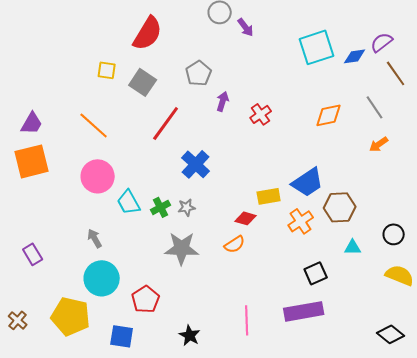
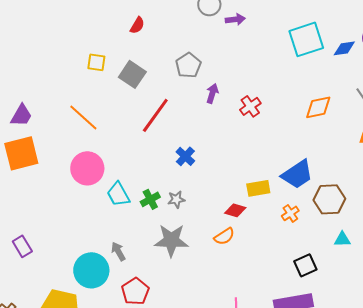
purple arrow: (246, 27) -> (235, 19), turned -60
red semicircle: (148, 33) -> (137, 25), size x0.5
blue cross: (196, 164) -> (185, 156), size x0.7
orange cross: (301, 221) -> (290, 213), size x0.7
gray arrow: (95, 238) -> (118, 251), moved

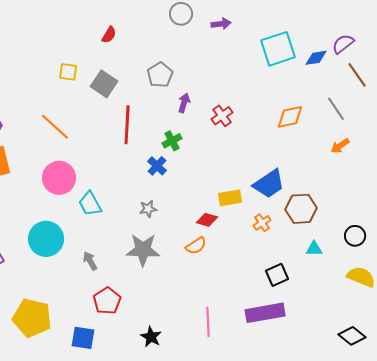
purple arrow: (235, 19) -> (221, 24), moved
red line: (155, 115) -> (127, 125), turned -33
green cross: (150, 199) -> (172, 141), moved
cyan circle: (91, 270) -> (46, 239), moved

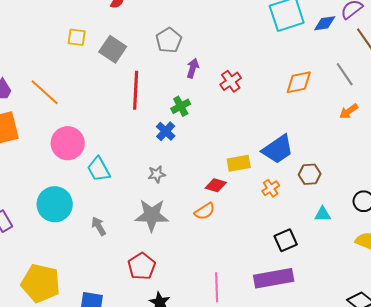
orange line: (55, 127) -> (45, 92), moved
brown hexagon: (301, 209) -> (310, 174), size x0.7
red pentagon: (107, 301) -> (142, 266), moved

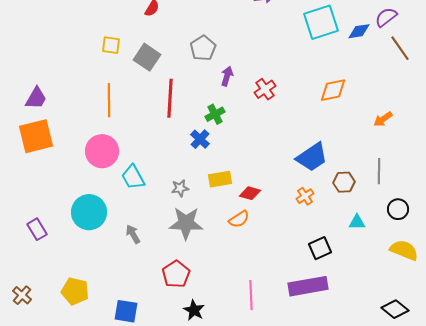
gray line: (345, 74) -> (379, 171), moved, turned 35
orange line: (45, 92) -> (109, 100), moved, turned 48
yellow rectangle: (239, 163) -> (220, 179), moved
gray star: (157, 174) -> (180, 188), moved
yellow pentagon: (41, 283) -> (75, 291), size x0.7

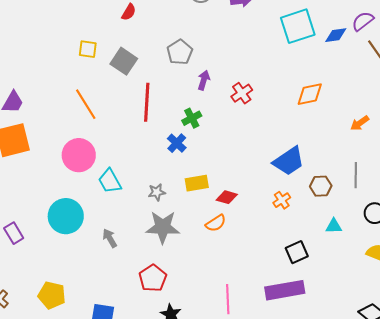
orange line: (109, 100) -> (86, 104), turned -32

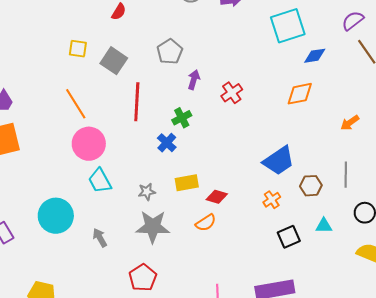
blue diamond: (336, 35) -> (315, 56), moved
pink circle: (79, 155) -> (89, 144), moved
black square: (297, 252) -> (289, 237), moved

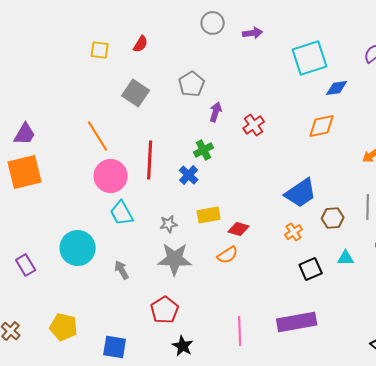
yellow square: (78, 49) -> (100, 50), moved
red line: (137, 102) -> (150, 160), moved

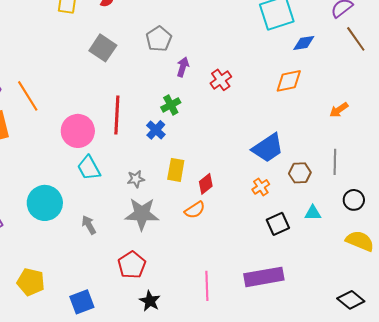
orange line: (98, 136) -> (28, 96), moved
yellow rectangle: (209, 215) -> (176, 170), turned -70
red diamond: (239, 229) -> (206, 184), turned -55
blue square: (115, 347) -> (82, 302), turned -30

